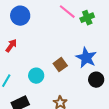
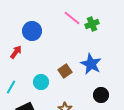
blue circle: (20, 16) -> (32, 31), moved
black circle: (96, 80) -> (101, 95), moved

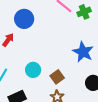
brown square: (65, 71) -> (57, 77), moved

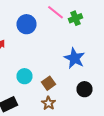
blue circle: (24, 19) -> (26, 24), moved

